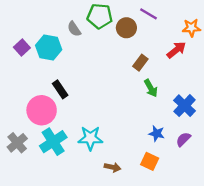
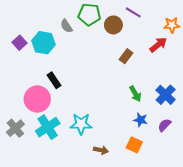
green arrow: (151, 88) -> (135, 94), moved

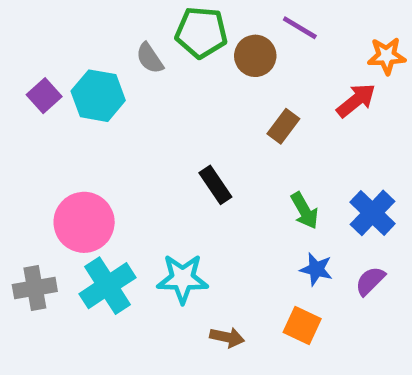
black rectangle: (54, 80) -> (215, 185), moved
gray cross: (15, 128) -> (35, 288), turned 30

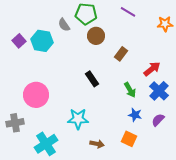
brown circle: (255, 56) -> (96, 36), moved
red arrow: (356, 100) -> (152, 69), moved
cyan cross: (108, 286) -> (46, 144), moved

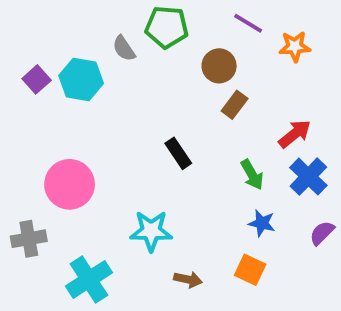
orange star: (165, 24) -> (295, 46), moved
brown circle: (96, 36) -> (219, 66), moved
purple semicircle: (158, 120) -> (322, 233), moved

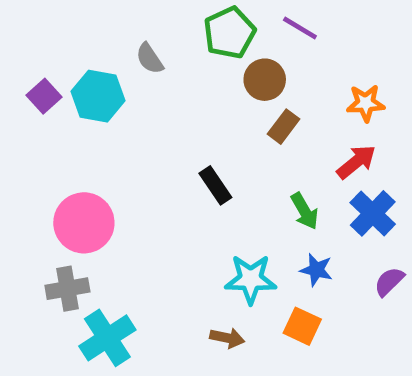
green pentagon: (167, 27) -> (229, 33), moved, turned -30
orange star: (295, 46) -> (366, 103), moved
cyan star: (151, 231) -> (251, 279), moved
gray cross: (29, 239) -> (67, 289), moved

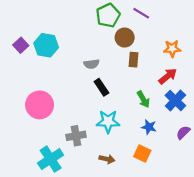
gray semicircle: (150, 59) -> (91, 64), moved, turned -64
brown rectangle: (283, 127) -> (133, 60), turned -32
cyan star: (251, 279) -> (108, 121), moved
gray cross: (67, 289) -> (76, 136), moved

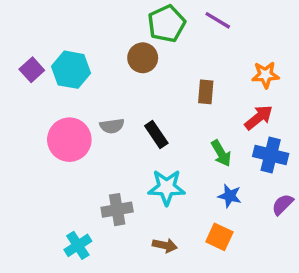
brown circle: (125, 38) -> (143, 58), moved
gray semicircle: (91, 64) -> (112, 126), moved
blue cross: (175, 100) -> (271, 155), turned -30
pink circle: (40, 105) -> (69, 140), moved
cyan cross: (51, 159) -> (78, 245), size x0.7

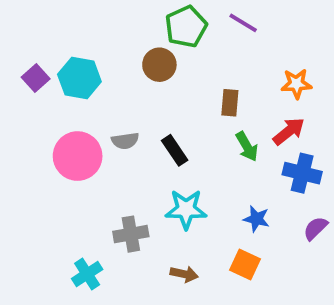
green arrow: (221, 153) -> (247, 147), moved

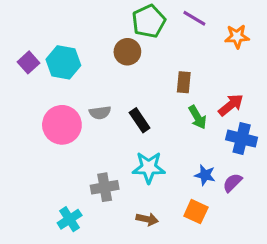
orange star: (296, 84) -> (237, 37), moved
purple semicircle: (315, 228) -> (232, 183), moved

